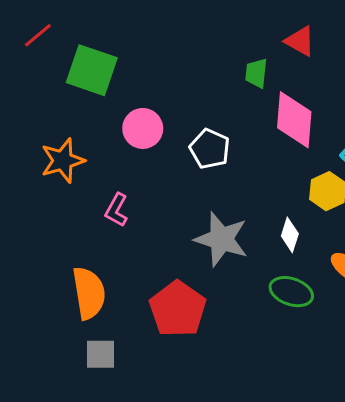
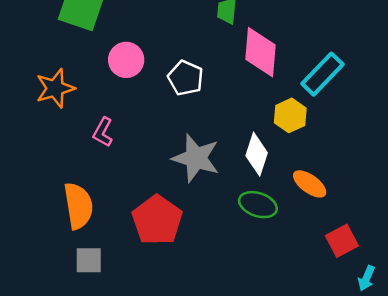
white diamond: (290, 235) -> (257, 154), size x1.4

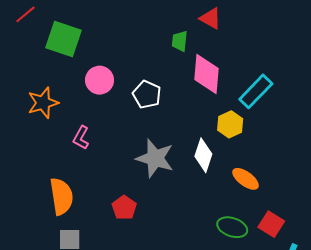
green ellipse: (258, 205) -> (232, 227), moved
red pentagon: (157, 220) -> (124, 208), size x0.6
red square: (342, 241) -> (271, 224), turned -30

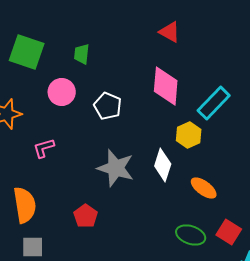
green trapezoid: (180, 41) -> (82, 54), moved
pink L-shape: (81, 138) -> (44, 148), turned 45

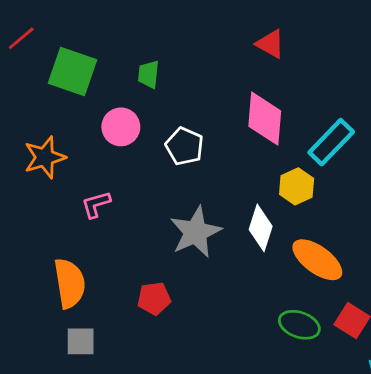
gray star: (116, 168) -> (196, 232), turned 30
orange ellipse: (204, 188) -> (317, 260), size x1.4
red pentagon: (86, 216) -> (154, 298), turned 30

